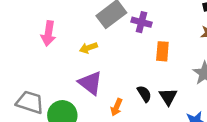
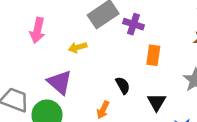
purple triangle: (90, 83) -> (60, 82), moved
black semicircle: (144, 94) -> (123, 85), moved

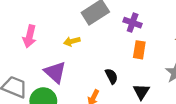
purple cross: (133, 24) -> (133, 23), moved
pink arrow: (37, 30) -> (30, 36), moved

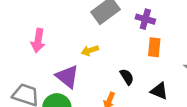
yellow arrow: (72, 41) -> (90, 50), moved
black triangle: (141, 92) -> (159, 91), turned -36

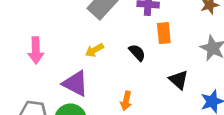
black semicircle: (127, 77) -> (137, 53), moved
black triangle: (159, 91) -> (178, 80), turned 30

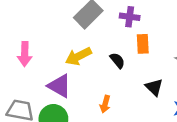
yellow arrow: (94, 50) -> (78, 56), size x1.5

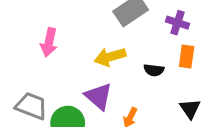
black semicircle: (117, 60) -> (154, 70), turned 126
purple triangle: (59, 86) -> (99, 96), moved

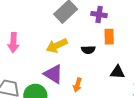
black triangle: (190, 109) -> (117, 72), turned -42

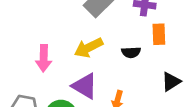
pink arrow: (13, 43) -> (44, 58), moved
black triangle: (117, 72) -> (171, 82), turned -35

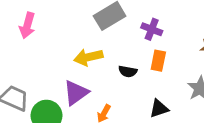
pink arrow: (44, 58) -> (27, 25), moved
purple triangle: (85, 86) -> (76, 93), turned 40

